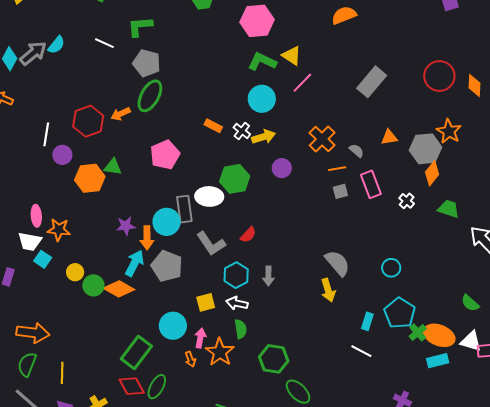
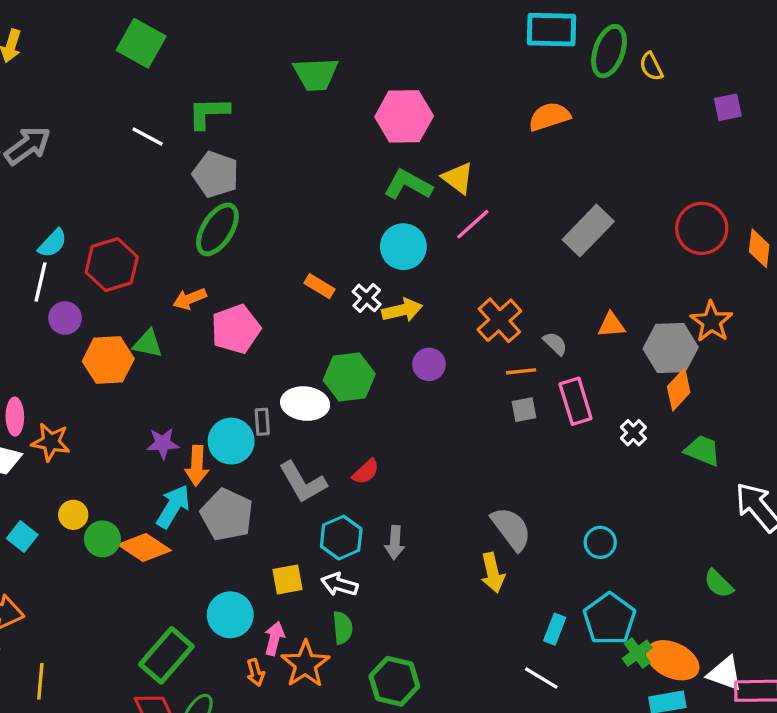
cyan semicircle: (56, 45) -> (53, 243), moved
orange arrow: (121, 114) -> (190, 299), moved
gray rectangle: (184, 209) -> (262, 422), size x0.6
cyan square: (43, 259) -> (22, 537), moved
green semicircle: (470, 303) -> (719, 584), moved

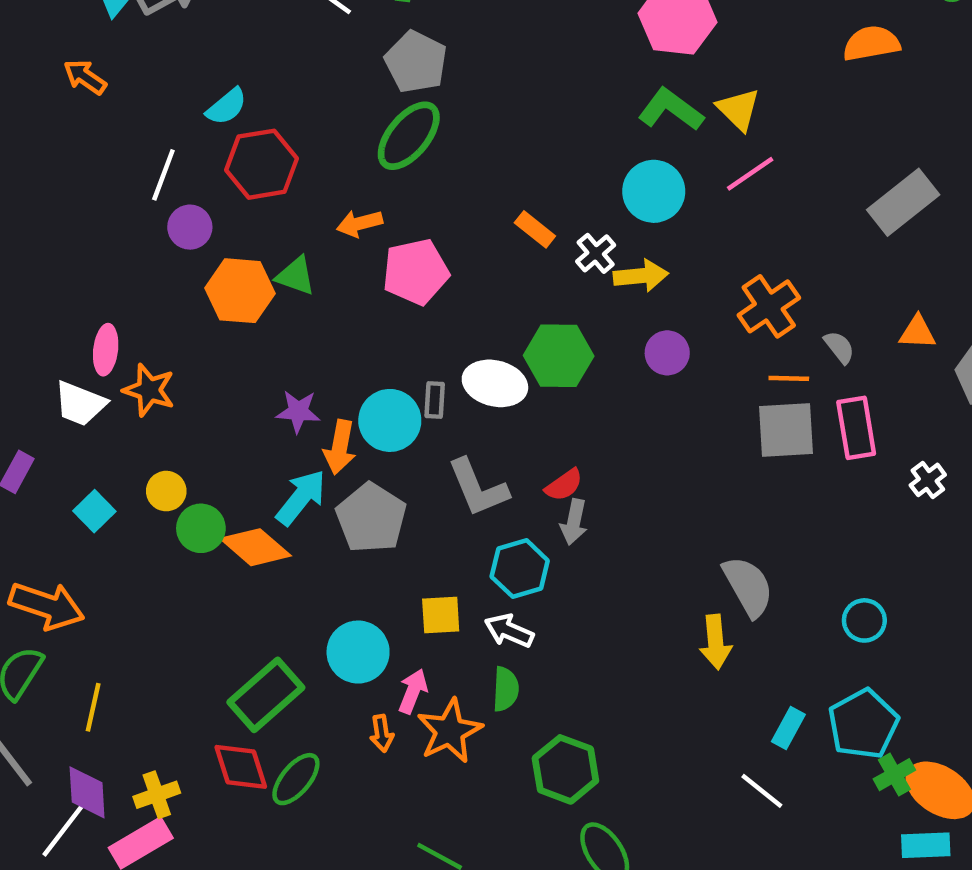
cyan semicircle: (53, 243) -> (226, 107), moved
gray square: (524, 410) -> (786, 430), size x1.8
gray arrow: (395, 543) -> (574, 522), moved

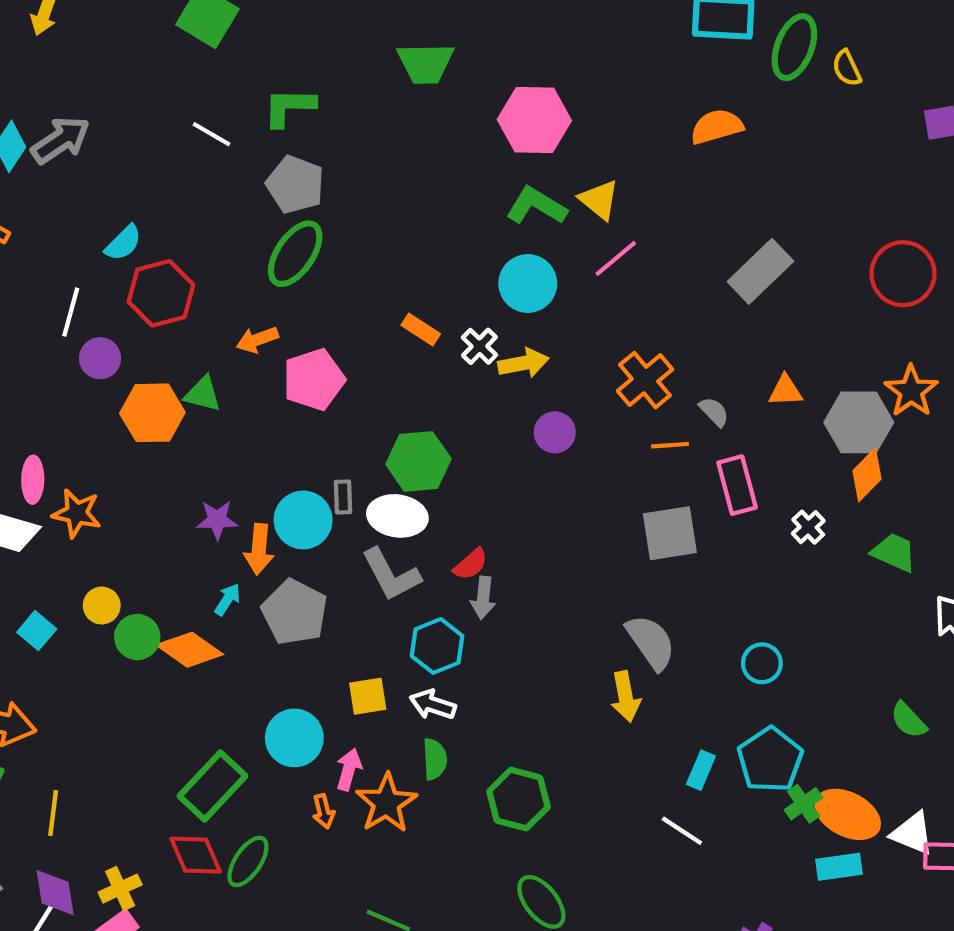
green hexagon: (559, 356) -> (418, 461), moved
white ellipse: (495, 383) -> (397, 516), moved
gray square: (786, 430) -> (670, 533), moved
cyan arrow: (301, 497) -> (227, 599), size x0.6
green hexagon: (565, 769) -> (518, 799), moved

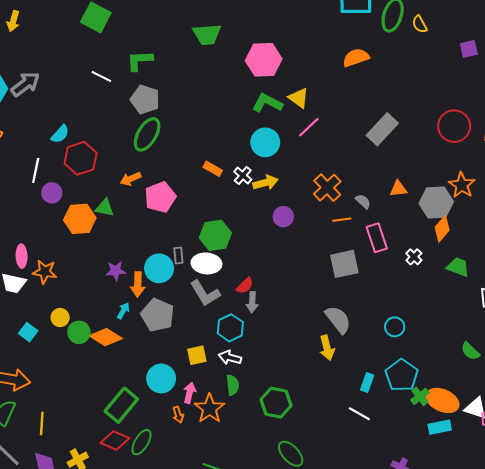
red diamond: (196, 855) -> (115, 441), turned -40

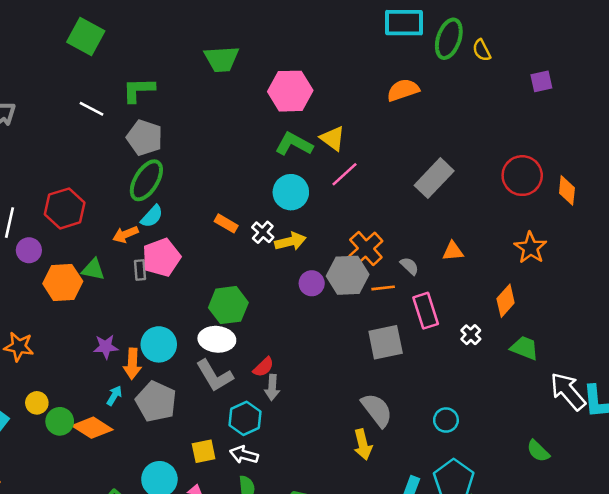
cyan semicircle: (60, 134) -> (152, 216), moved
gray hexagon: (436, 202) -> (348, 275), moved
gray rectangle: (178, 256) -> (140, 270), moved

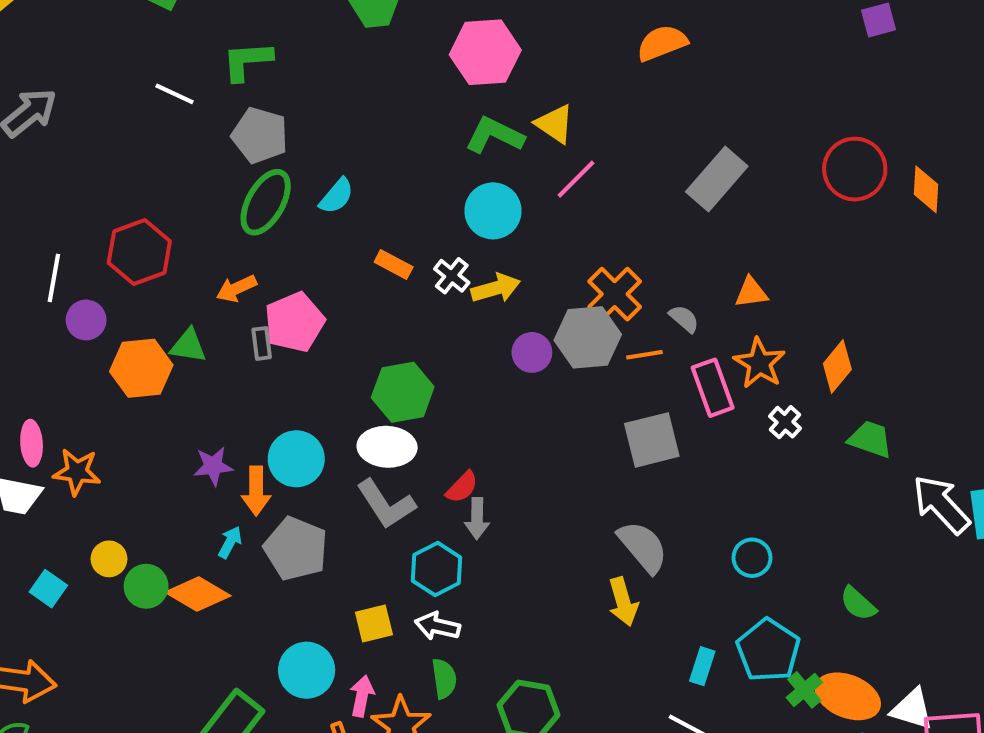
cyan semicircle: (152, 216) -> (337, 196), moved
orange star: (531, 248) -> (759, 363), moved
green semicircle: (538, 451) -> (858, 604), moved

